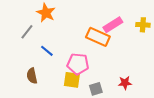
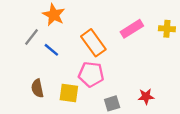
orange rectangle: (98, 37) -> (93, 43), moved, turned 30
blue line: (47, 51) -> (51, 50), moved
yellow square: (72, 80) -> (69, 93), moved

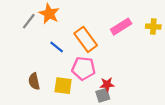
gray line: (32, 37) -> (29, 21), moved
blue line: (51, 50) -> (57, 47), moved
red star: (146, 96) -> (107, 85), moved

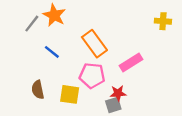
pink rectangle: (121, 27) -> (131, 63), moved
yellow cross: (153, 27) -> (163, 21), moved
blue line: (57, 47) -> (52, 52), moved

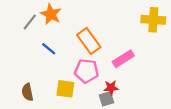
yellow cross: (163, 21) -> (153, 20), size x1.5
brown semicircle: (38, 90) -> (28, 92), moved

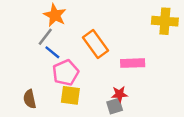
gray line: (30, 22) -> (45, 37), moved
pink rectangle: (123, 59) -> (133, 63), turned 30
pink pentagon: (87, 71) -> (66, 73), moved, turned -30

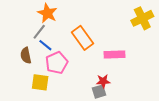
yellow cross: (165, 21) -> (142, 18), turned -30
yellow square: (70, 95) -> (40, 82), moved
brown semicircle: (30, 99) -> (26, 55), moved

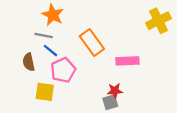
gray line: (39, 32) -> (44, 36), turned 63

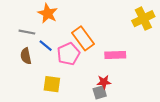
gray line: (44, 36) -> (27, 32), moved
pink pentagon: (63, 70) -> (68, 54), moved
yellow square: (45, 92) -> (52, 84), moved

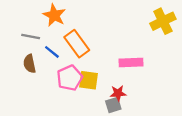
orange rectangle: (83, 38) -> (77, 44), moved
pink pentagon: (68, 54) -> (70, 78), moved
yellow square: (52, 84) -> (89, 80), moved

